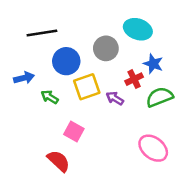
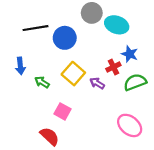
gray circle: (106, 48) -> (92, 13), moved
blue circle: (66, 61) -> (65, 38), moved
blue arrow: (24, 78) -> (20, 66), turned 98
yellow square: (87, 87) -> (73, 74), turned -30

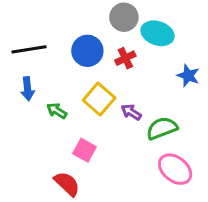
black line: (35, 28) -> (29, 49), moved
blue star: (130, 54) -> (188, 76), moved
red cross: (113, 67) -> (125, 58), moved
green semicircle: (135, 82) -> (162, 128), moved

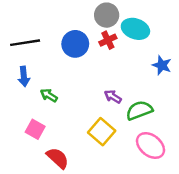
red cross: (125, 58) -> (108, 40), moved
yellow square: (99, 99) -> (102, 132), moved
pink square: (84, 150) -> (35, 129), moved

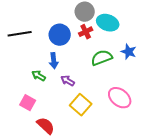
blue arrow: (24, 77) -> (54, 61), moved
purple arrow: (113, 97) -> (68, 81), moved
green semicircle: (139, 110) -> (102, 58), moved
pink ellipse: (151, 146) -> (120, 98), moved

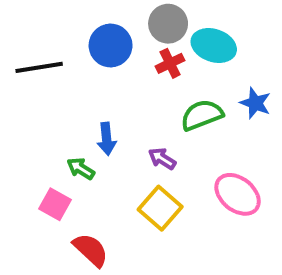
blue circle: (60, 35) -> (111, 46), moved
blue arrow: (54, 61) -> (107, 139), moved
green arrow: (39, 76) -> (81, 169), moved
purple arrow: (68, 81) -> (162, 159), moved

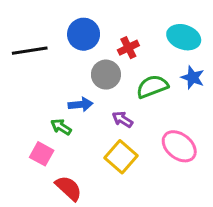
gray circle: (168, 24) -> (106, 75), moved
cyan ellipse: (214, 46) -> (184, 37), moved
blue arrow: (107, 139) -> (81, 104), turned -90

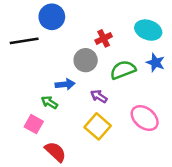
blue circle: (84, 34) -> (52, 17), moved

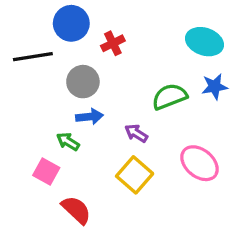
red cross: (104, 38) -> (113, 43), moved
gray circle: (86, 60) -> (83, 82), moved
blue star: (155, 63) -> (214, 87), turned -30

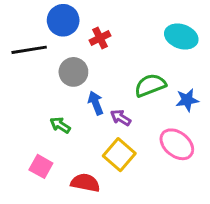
blue star: (214, 87) -> (187, 100), moved
blue arrow: (90, 117) -> (96, 103), moved, turned -105
pink square: (46, 172) -> (41, 166), moved
red semicircle: (76, 210) -> (85, 183), moved, turned -32

